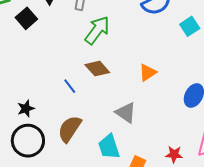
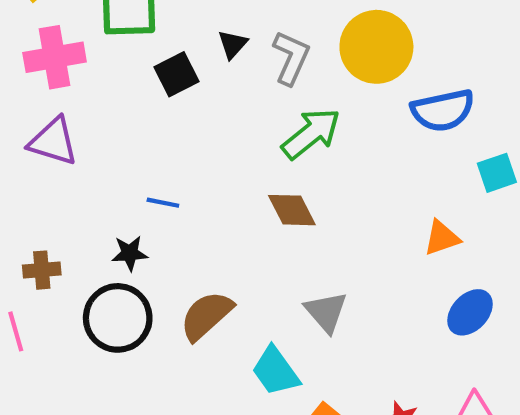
orange triangle: (148, 73) -> (442, 238), moved
blue line: (70, 86) -> (163, 203), moved, turned -56
cyan trapezoid: (109, 147) -> (275, 371), turned -32

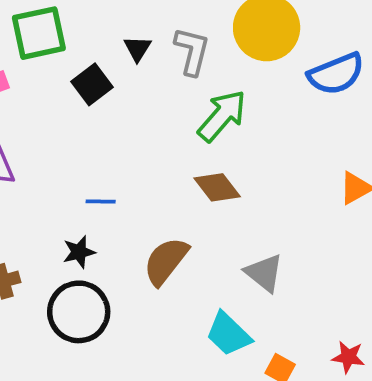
brown semicircle: (206, 316) -> (166, 261), moved

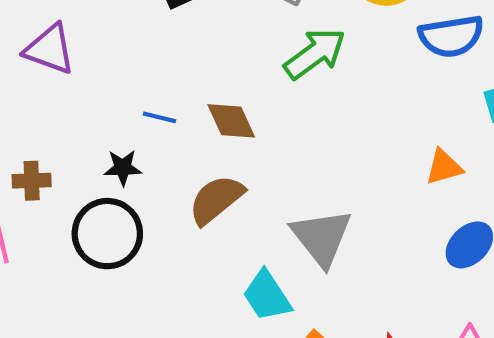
brown diamond: (217, 187) -> (231, 121), moved
gray triangle: (264, 273) -> (322, 237), size x1.4

